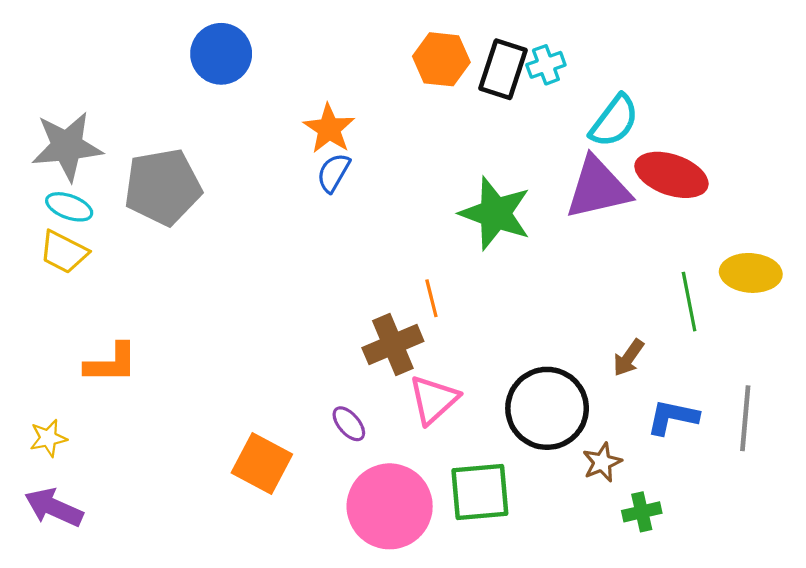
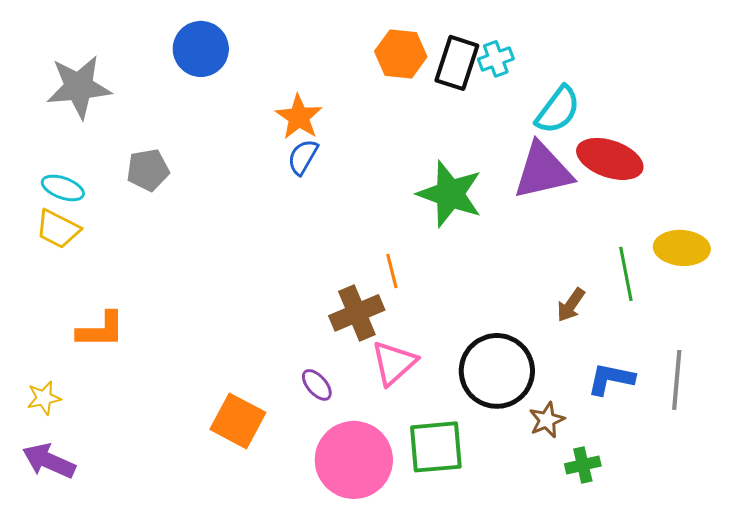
gray star: (67, 146) -> (79, 87), moved
gray pentagon: (163, 187) -> (148, 170), size x0.6
brown arrow: (629, 358) -> (571, 305), moved

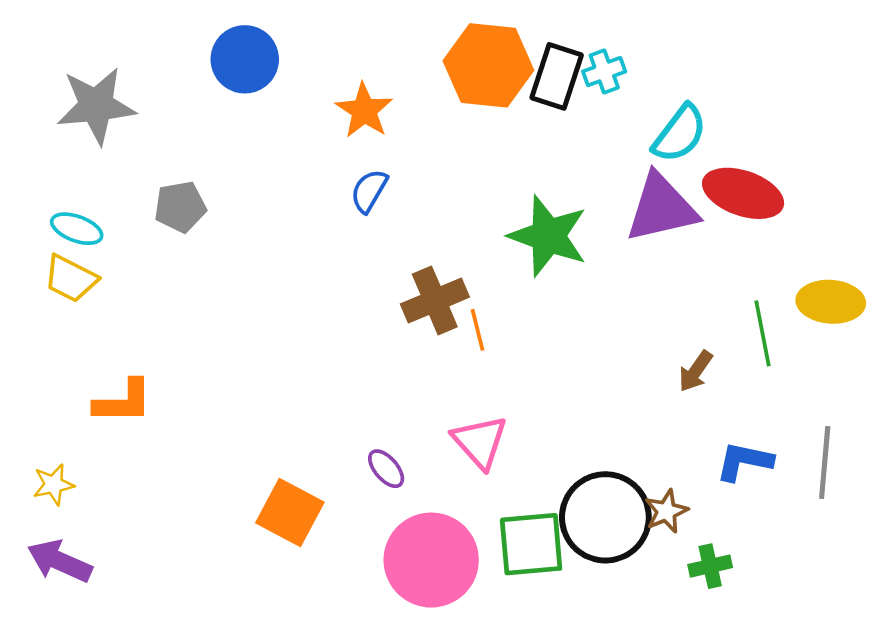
orange hexagon: (401, 54) -> (488, 65), size x1.4
orange star: (299, 117) -> (364, 110), moved
brown cross: (357, 313) -> (435, 301), moved
pink triangle: (394, 363) -> (480, 442), turned -30
black circle: (497, 371) -> (605, 517), moved

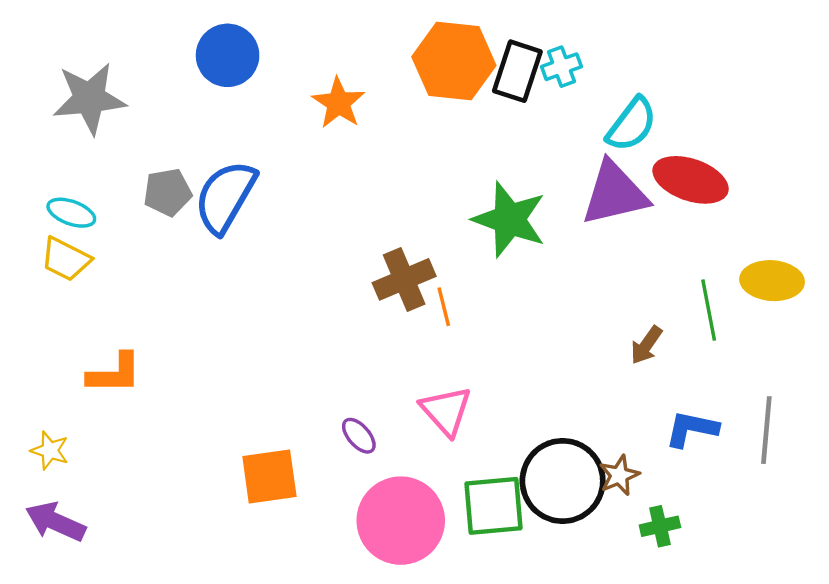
blue semicircle: (369, 191) -> (225, 197), moved, size x1.8
yellow star: (54, 484) -> (50, 450), turned 30
orange square: (290, 512) -> (269, 476), turned -36

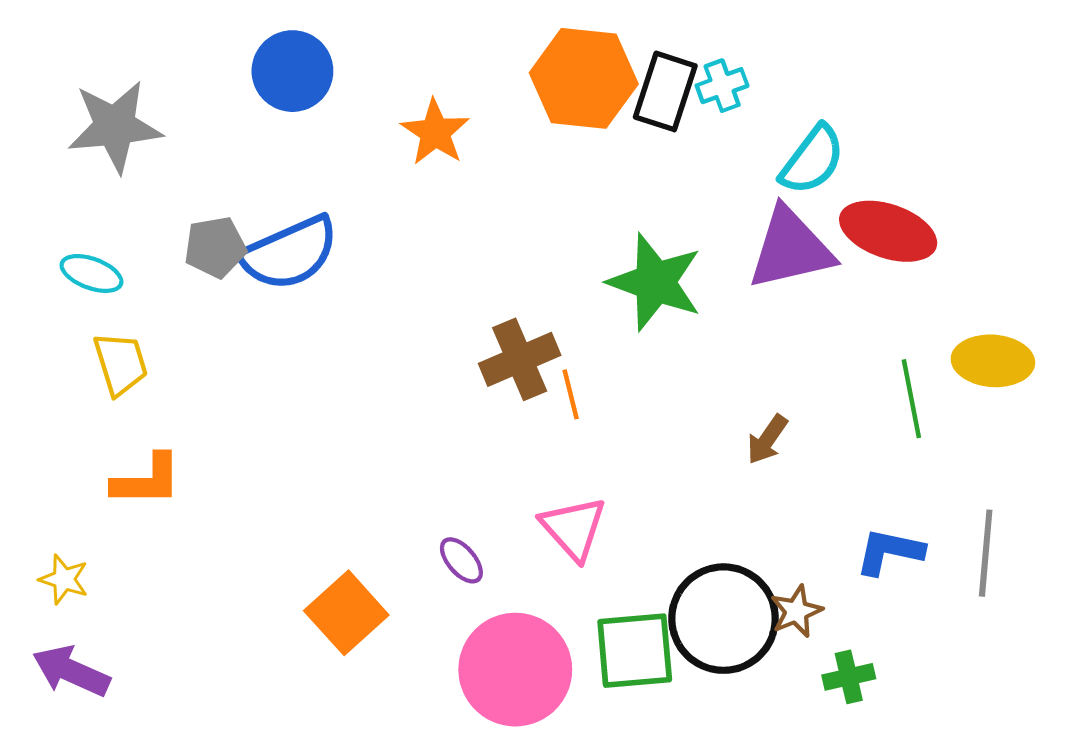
blue semicircle: (225, 197) -> (290, 253), turned -144
yellow trapezoid: (66, 259) -> (121, 364), moved, turned -134
brown arrow: (646, 345) -> (767, 439), moved
orange square: (269, 476) -> (346, 613), turned -34

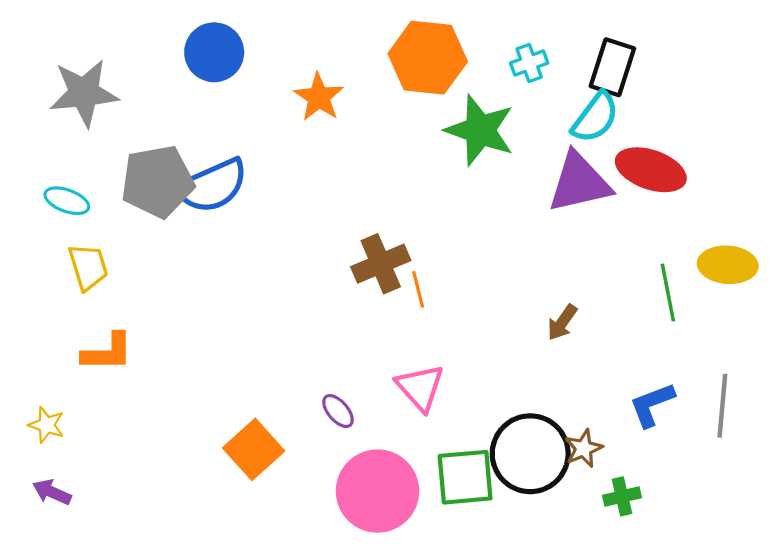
black rectangle: (665, 91) -> (612, 67), moved
gray pentagon: (215, 247) -> (158, 181), size x1.6
green star: (655, 282) -> (480, 130), moved
blue L-shape: (890, 552) -> (652, 405), turned -33
purple arrow: (71, 671) -> (52, 492), size x0.7

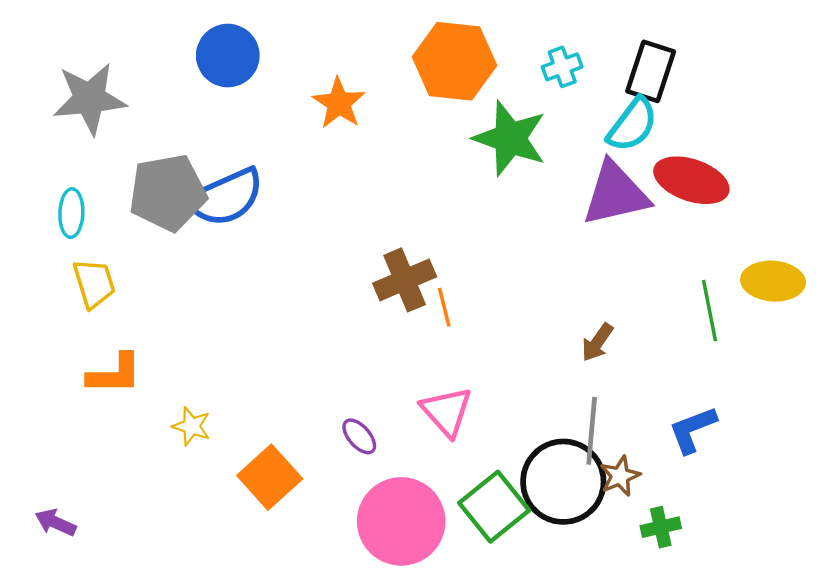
cyan ellipse: (67, 201) -> (71, 213), turned 72
gray line: (722, 406) -> (592, 431), moved
yellow star: (47, 425) -> (192, 426), moved
green square: (465, 477) -> (494, 507), turned -34

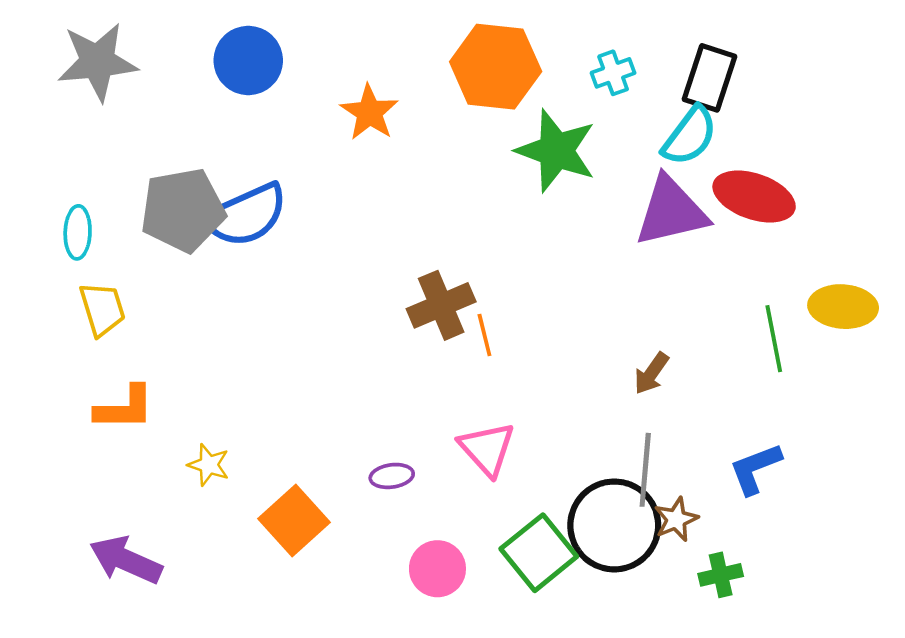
gray star: (89, 99) -> (97, 62), moved
purple ellipse: (359, 436) -> (392, 476), turned -57
pink circle: (401, 521) -> (437, 569), size x0.6
purple arrow: (55, 523) -> (126, 560), moved, size x1.6

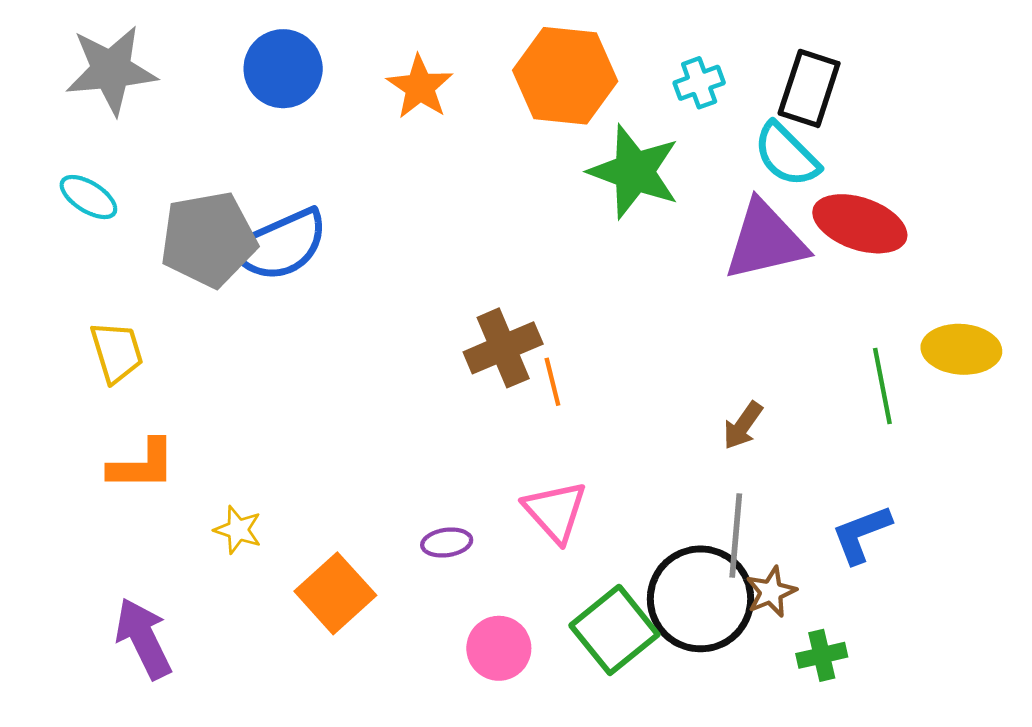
orange star: (369, 112) -> (420, 87), moved
cyan semicircle: (690, 136) -> (787, 155), turned 98
cyan ellipse: (78, 232) -> (88, 197), moved, turned -60
purple arrow: (126, 560) -> (143, 638), turned 40

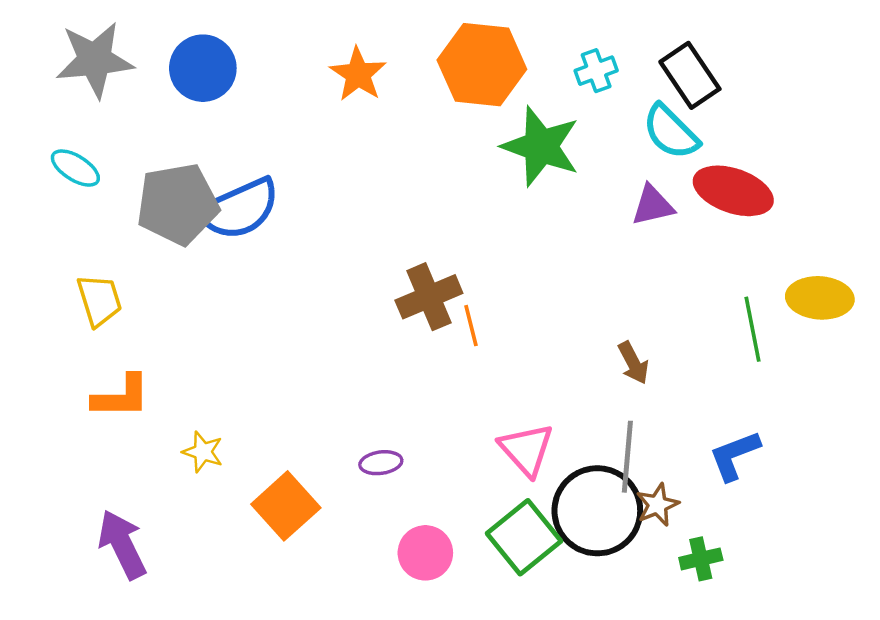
blue circle: (283, 69) -> (203, 68), moved
black rectangle: (809, 88) -> (690, 75), turned -52
purple triangle: (765, 241) -> (653, 205), size x0.6
brown arrow: (743, 425) -> (633, 363), turned -63
pink triangle: (555, 511) -> (526, 449), moved

